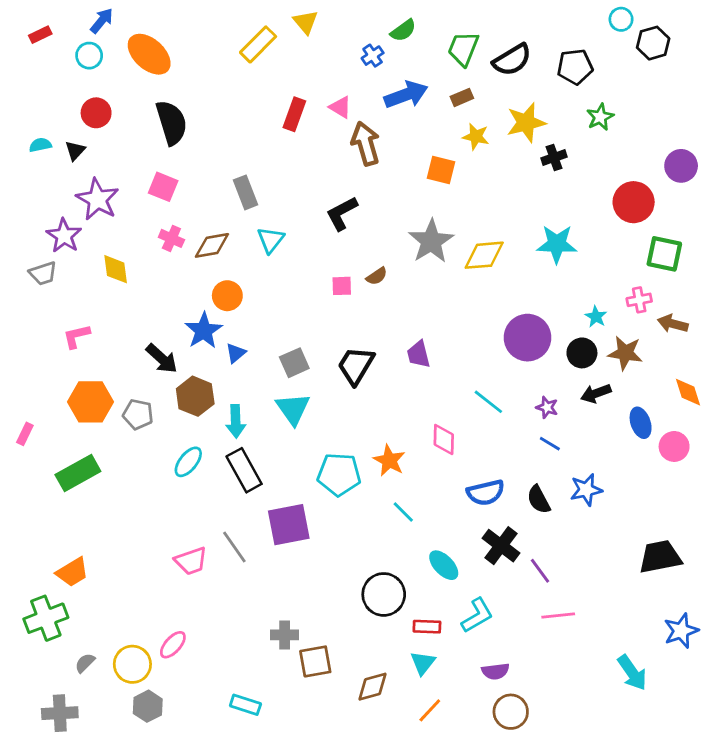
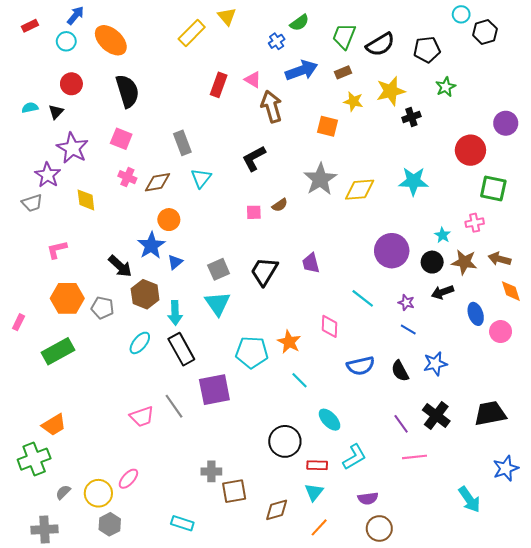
brown arrow: (673, 324) -> (500, 259), moved
black cross: (501, 546) -> (436, 415), moved

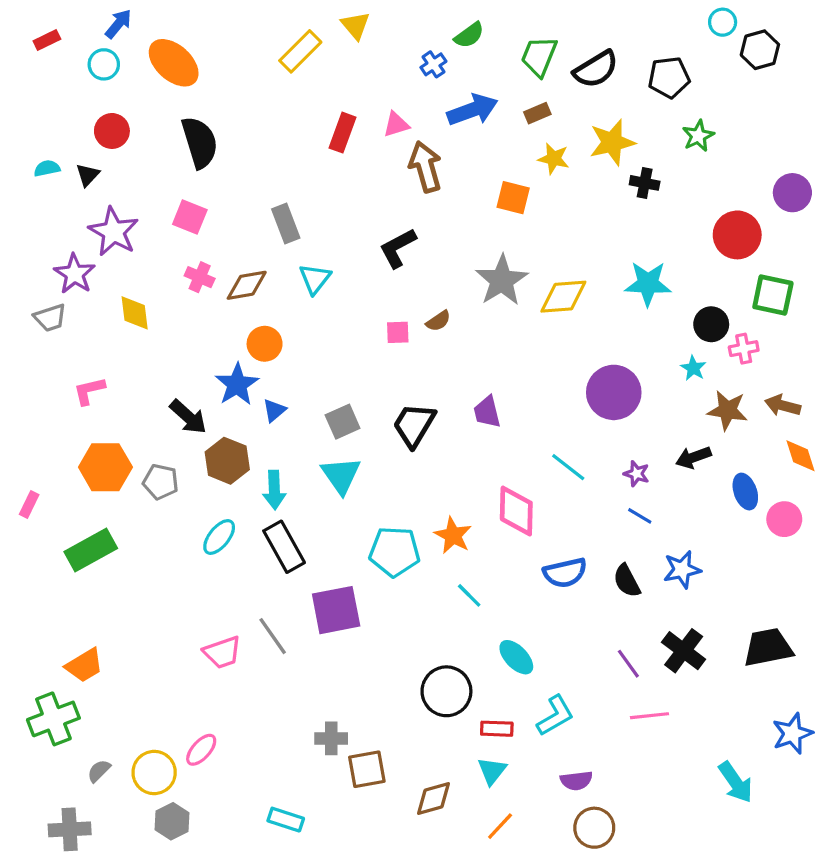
pink triangle: (253, 80) -> (396, 124), turned -48
black cross: (411, 117) -> (645, 183), turned 30
black circle: (432, 262) -> (711, 324), moved
pink diamond: (330, 326) -> (516, 511), size x1.4

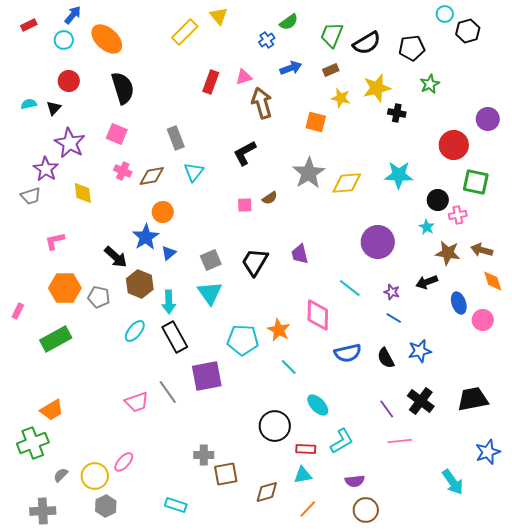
blue arrow: (472, 110) -> (291, 68), size x0.7
cyan triangle: (492, 771) -> (303, 475), turned 42

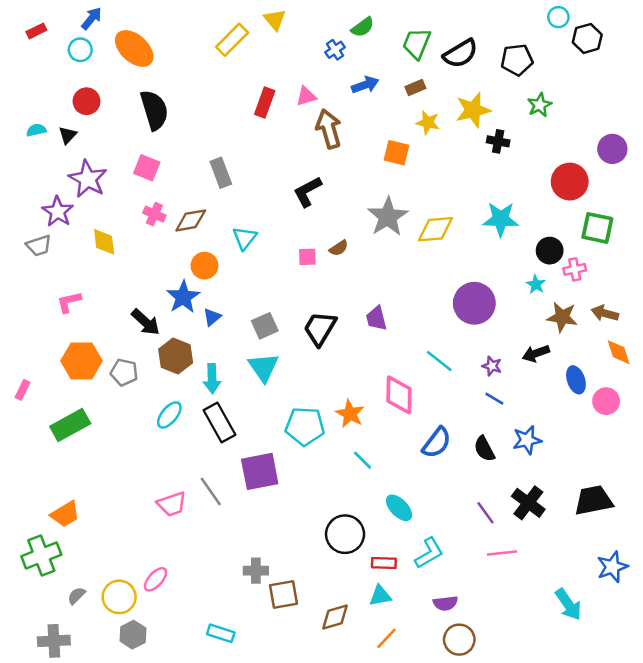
cyan triangle: (194, 172) -> (245, 238), moved
blue semicircle: (348, 353) -> (437, 443), turned -40

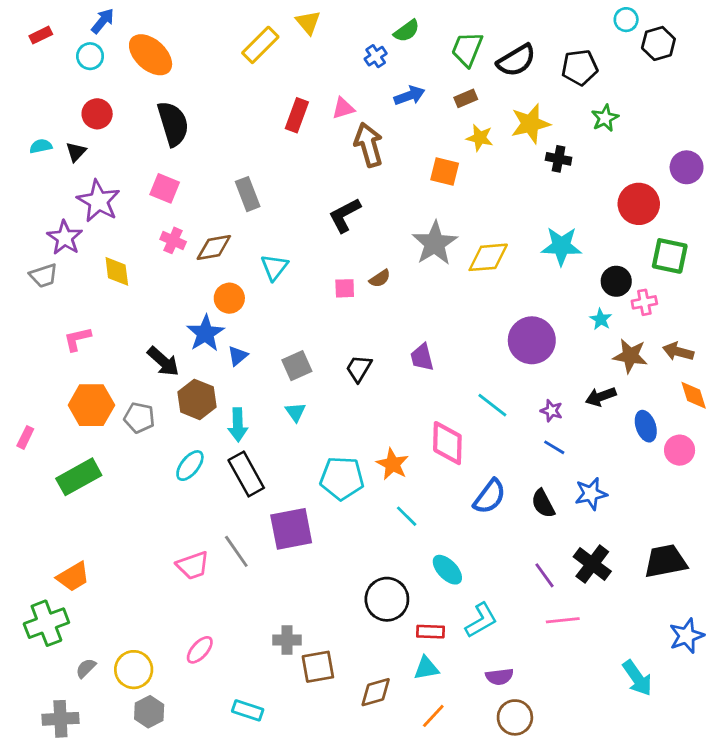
black trapezoid: (320, 328) -> (359, 368), size x0.7
cyan triangle: (263, 367) -> (295, 412), size x0.6
pink ellipse: (156, 579) -> (200, 650), moved

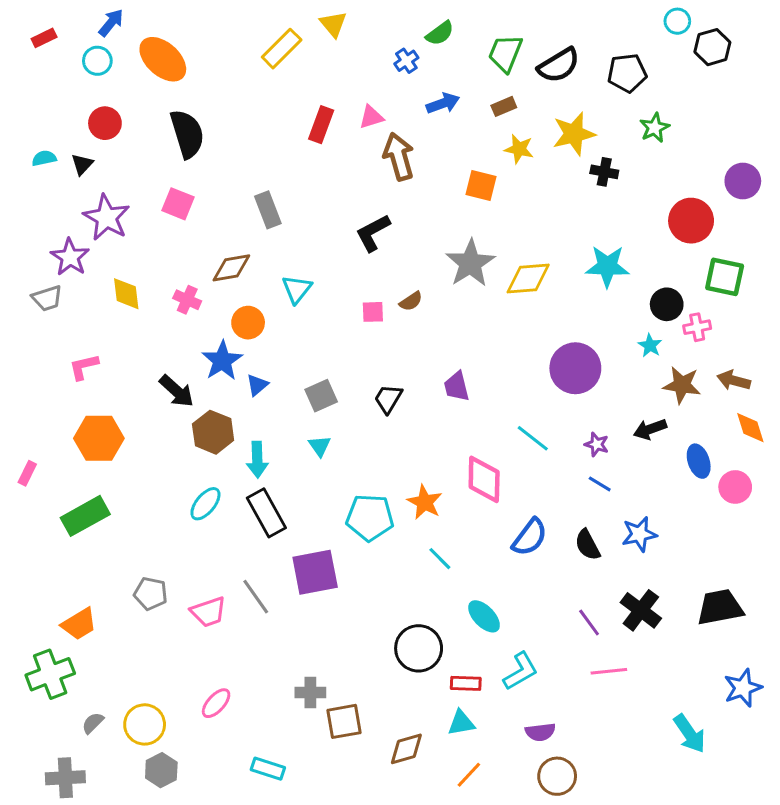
pink cross: (173, 240) -> (187, 300), moved
gray pentagon: (139, 418) -> (151, 594), moved

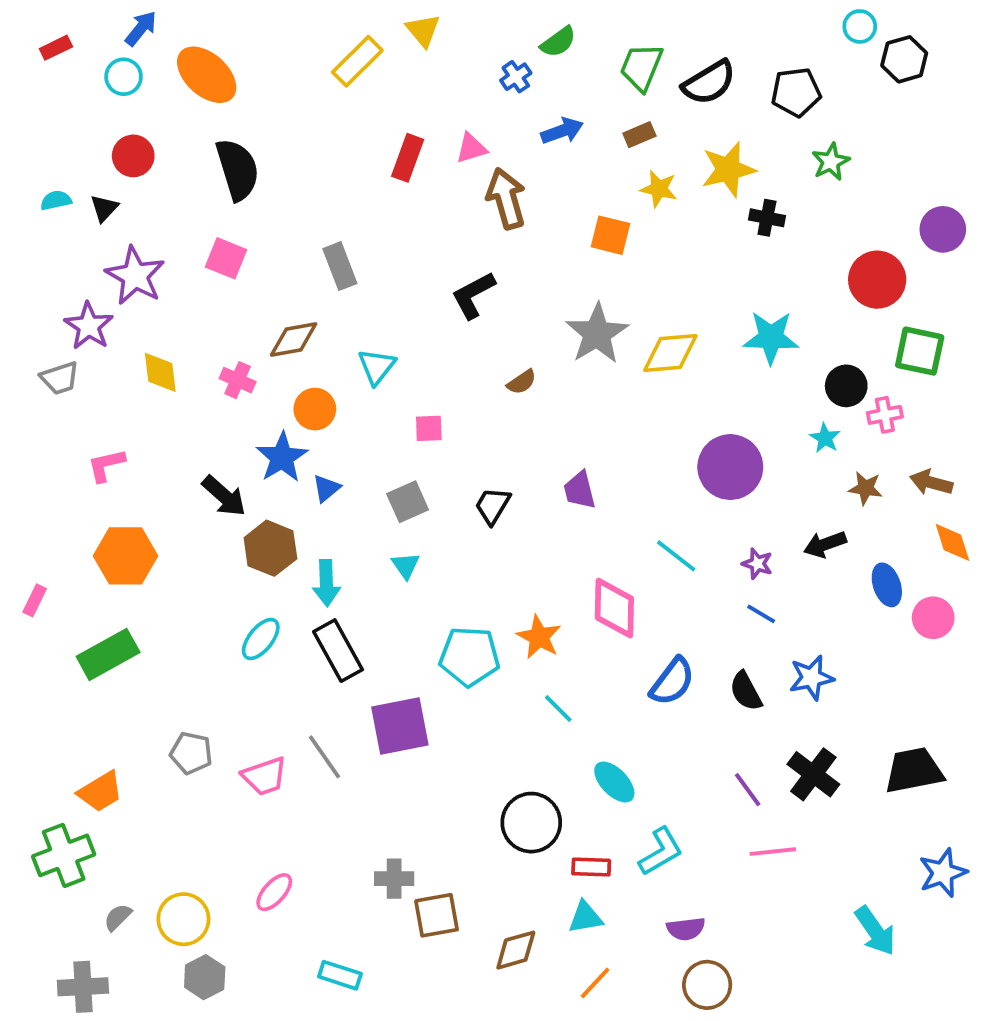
pink square: (373, 312) -> (429, 428), moved
brown star: (682, 385) -> (866, 488), size x0.7

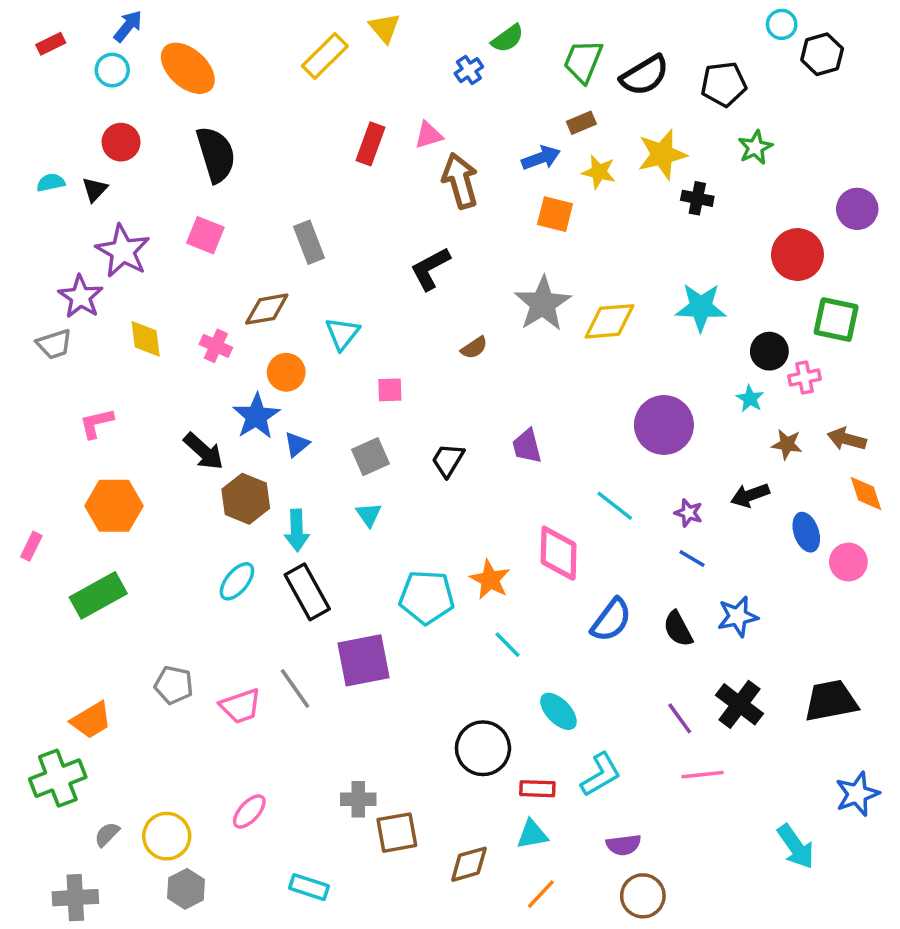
blue arrow: (562, 131) -> (541, 158), moved

